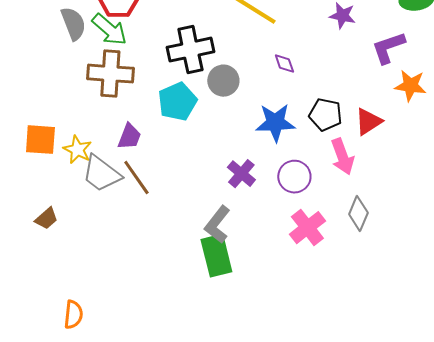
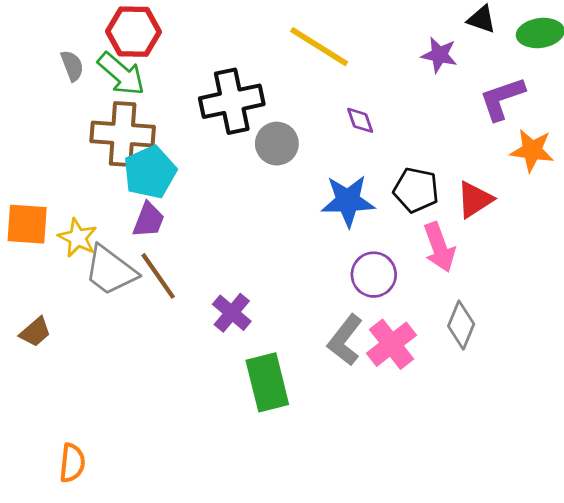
gray semicircle: (73, 24) -> (72, 66), size x0.7
cyan pentagon: (177, 102) -> (150, 172), moved
purple cross: (241, 174) -> (232, 313), moved
gray L-shape: (217, 225) -> (345, 340), moved

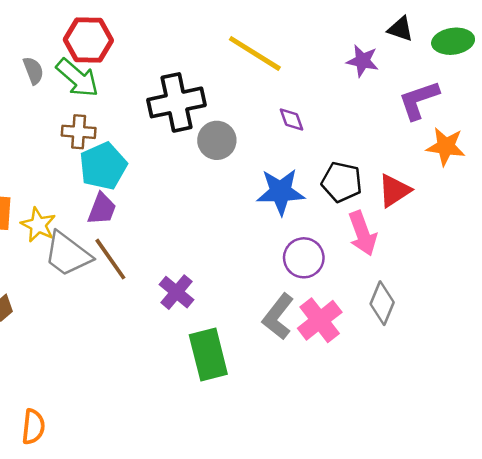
brown cross: (123, 134) -> (79, 132), size x0.6

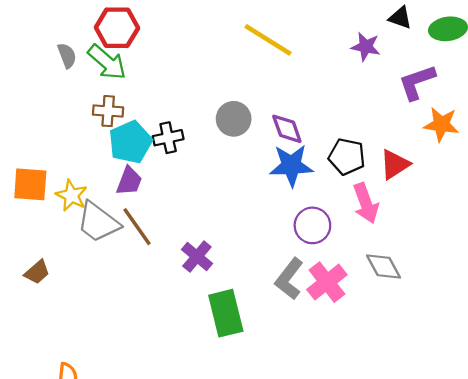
black cross: (176, 102) -> (168, 138), moved, size x0.6
purple diamond: (292, 120) -> (287, 129), moved, size x1.4
gray diamond: (382, 303) -> (384, 267), turned -51

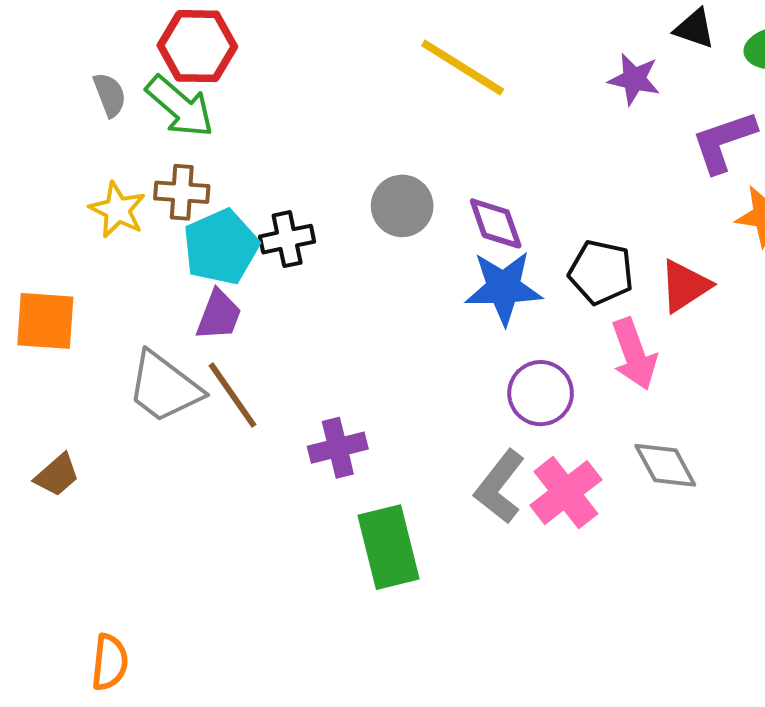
yellow star: (71, 195) -> (117, 210), moved
purple cross: (197, 257) -> (338, 448), turned 36

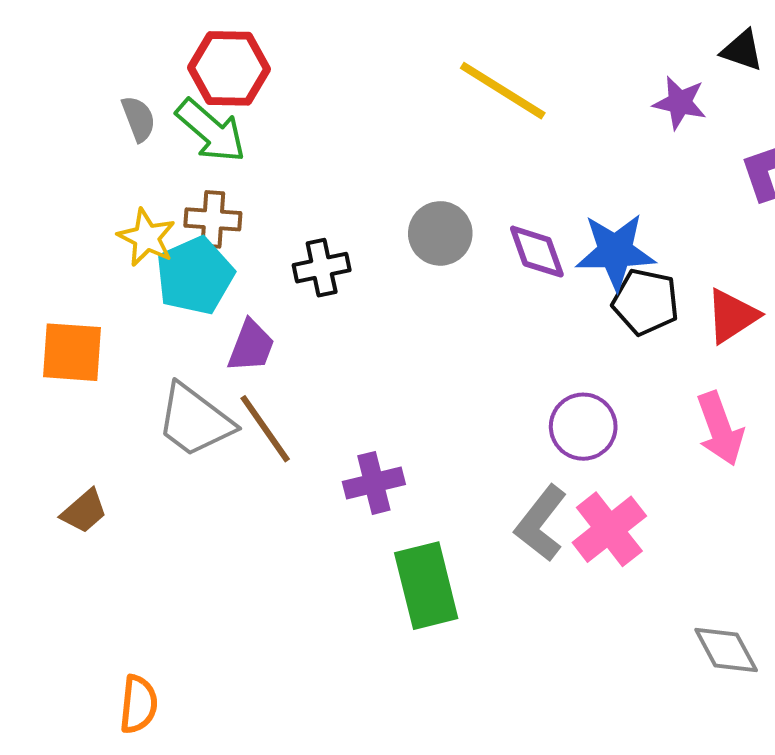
cyan pentagon: (221, 247) -> (195, 276), moved
blue star: (504, 288) -> (615, 252), moved
pink arrow: (634, 354) -> (720, 429), moved
gray diamond: (665, 465) -> (726, 650), moved

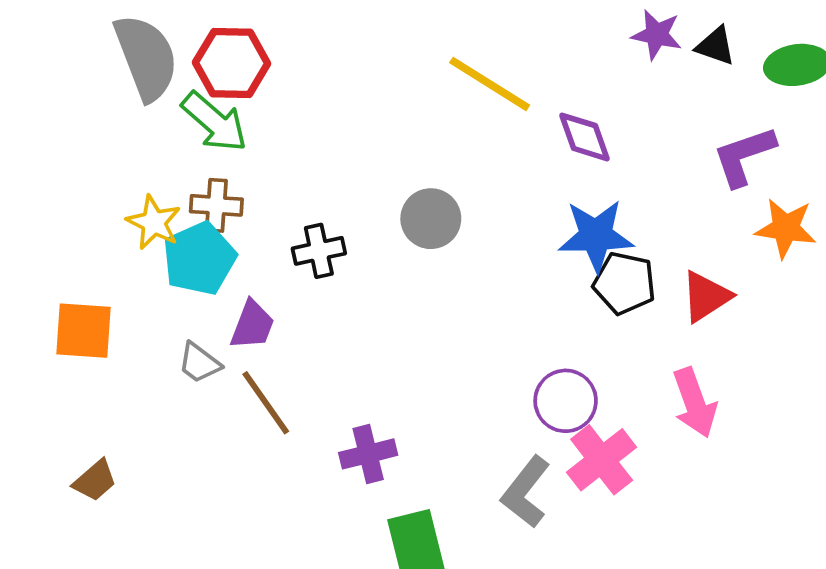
purple star: (680, 103) -> (657, 35), moved
gray semicircle: (138, 119) -> (146, 57), moved, size x2.0
purple diamond: (537, 252) -> (585, 137), moved
gray trapezoid: (195, 421) -> (199, 363), moved, size x0.6
pink cross: (609, 529) -> (602, 460), moved

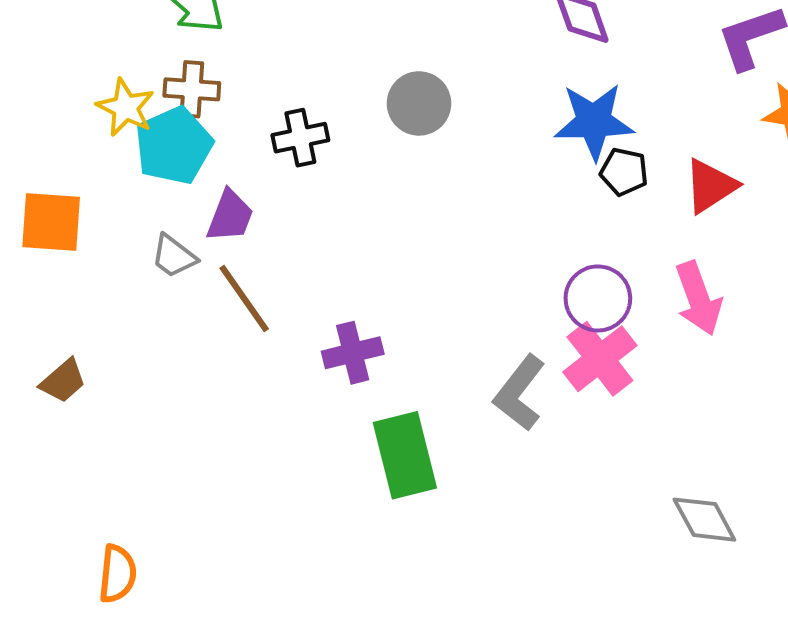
black pentagon: (624, 283) -> (624, 172), size x0.7
purple circle: (566, 401) -> (598, 298), moved

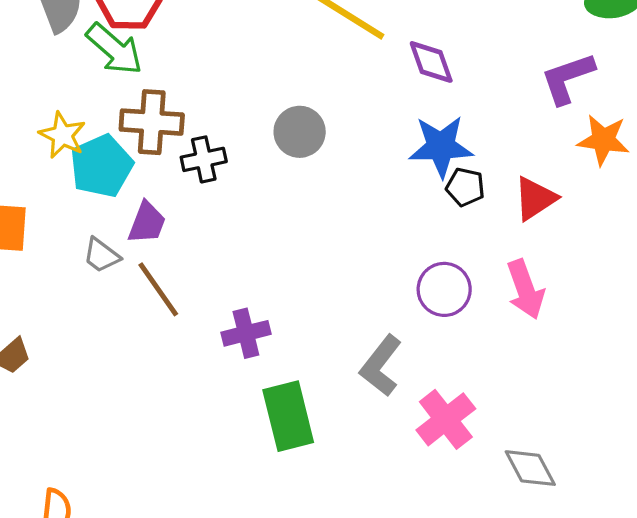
brown cross: (192, 89) -> (152, 122), moved, size x1.4
pink cross: (600, 359) -> (446, 419), moved

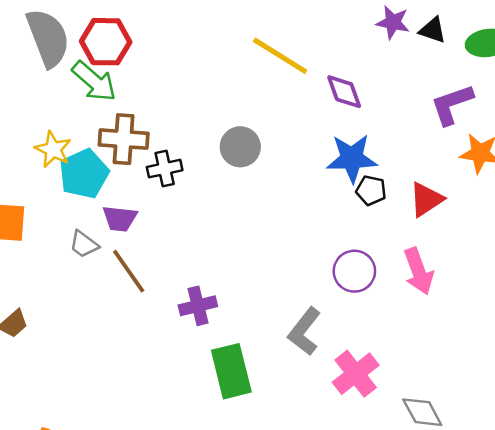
purple trapezoid: (147, 223) -> (120, 219), turned 75

